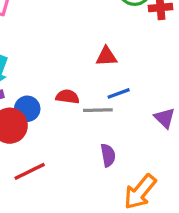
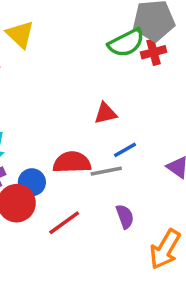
red semicircle: (67, 97) -> (72, 162), size x1.5
red line: (30, 171) -> (64, 223), moved

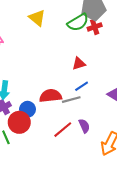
yellow triangle: (20, 34) -> (37, 18), moved
red triangle: (105, 113) -> (79, 63), moved
red line: (64, 223) -> (63, 130), moved

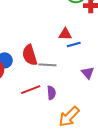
blue line: (82, 86) -> (74, 44), moved
red semicircle: (51, 96) -> (30, 55), turned -120

